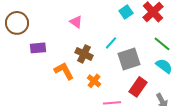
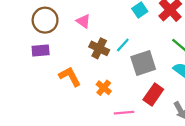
brown circle: (17, 23) -> (45, 20), moved
brown cross: (84, 54) -> (99, 48), moved

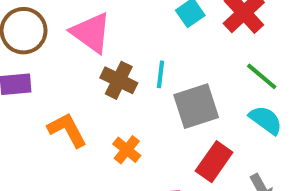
pink triangle: (83, 21) -> (91, 33), size x1.6
cyan line: (123, 45) -> (160, 74), turned -35

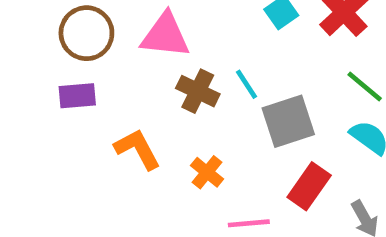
pink triangle: (91, 33) -> (165, 35), turned -30
cyan line: (160, 74) -> (246, 84), turned -40

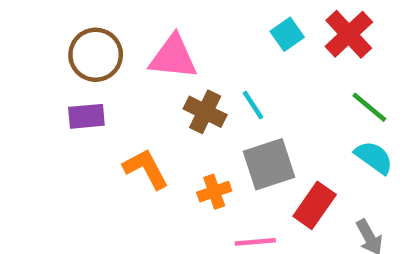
gray square: (288, 121) -> (269, 164), moved
orange cross: (207, 172) -> (214, 192), turned 32

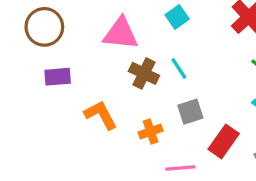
cyan square: (287, 34) -> (177, 17), moved
brown circle: (96, 55) -> (44, 27), moved
gray square: (269, 164) -> (190, 112), size x0.7

